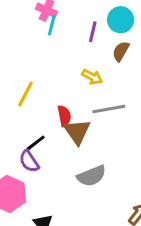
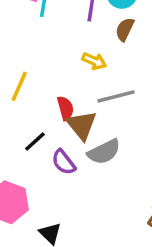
purple semicircle: (29, 161) -> (64, 162), moved
gray semicircle: (92, 176) -> (104, 152), moved

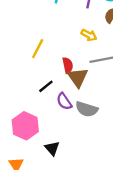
gray semicircle: (104, 152) -> (87, 109), moved, turned 40

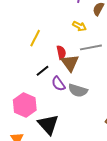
black triangle: (52, 148) -> (48, 125), size x1.6

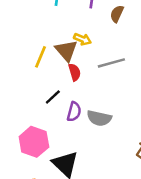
yellow arrow: (79, 26) -> (82, 39), moved
brown triangle: (70, 63) -> (66, 51), moved
purple semicircle: (58, 84) -> (74, 112), turned -126

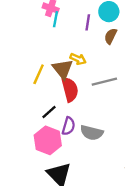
red semicircle: (75, 72) -> (70, 89), size x1.5
pink hexagon: (34, 142) -> (48, 140), moved

